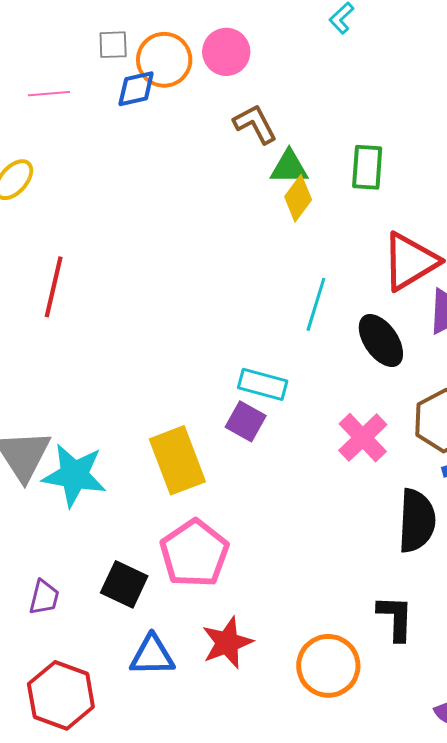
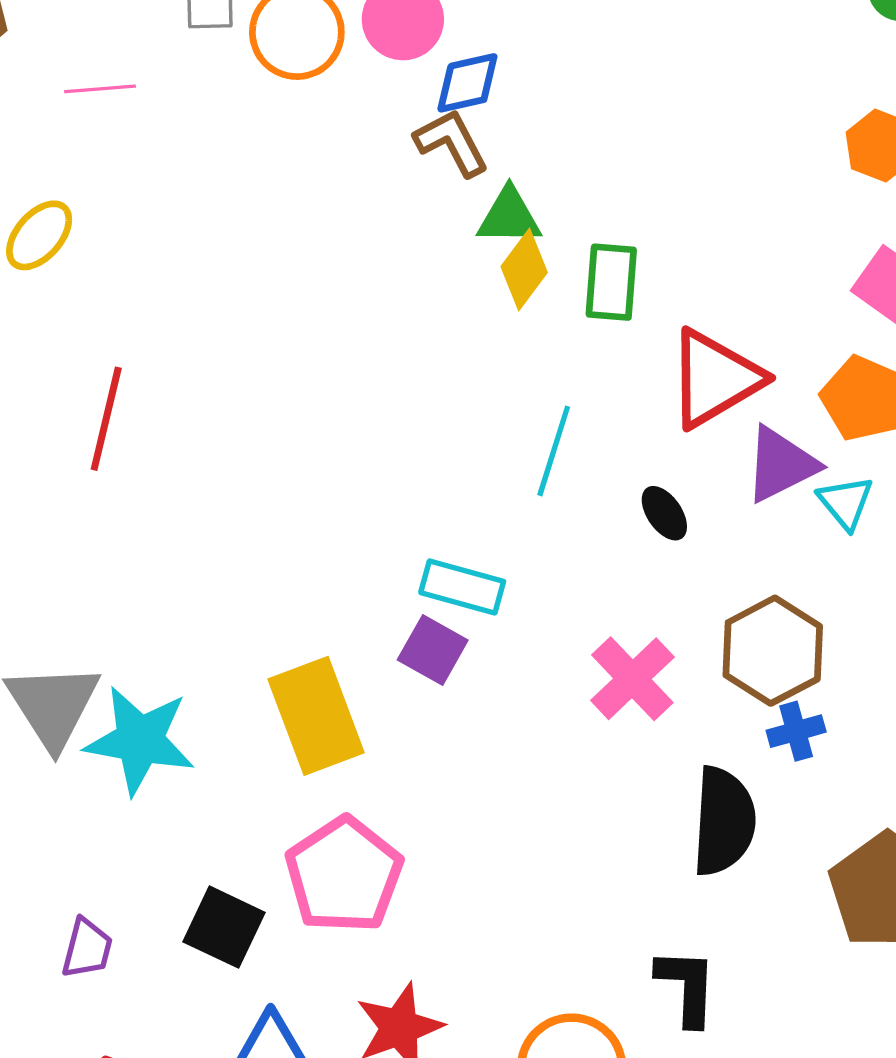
blue diamond: (136, 89) -> (467, 83), moved
green rectangle: (367, 167) -> (611, 282), moved
black ellipse: (381, 341) -> (664, 513), size x0.6

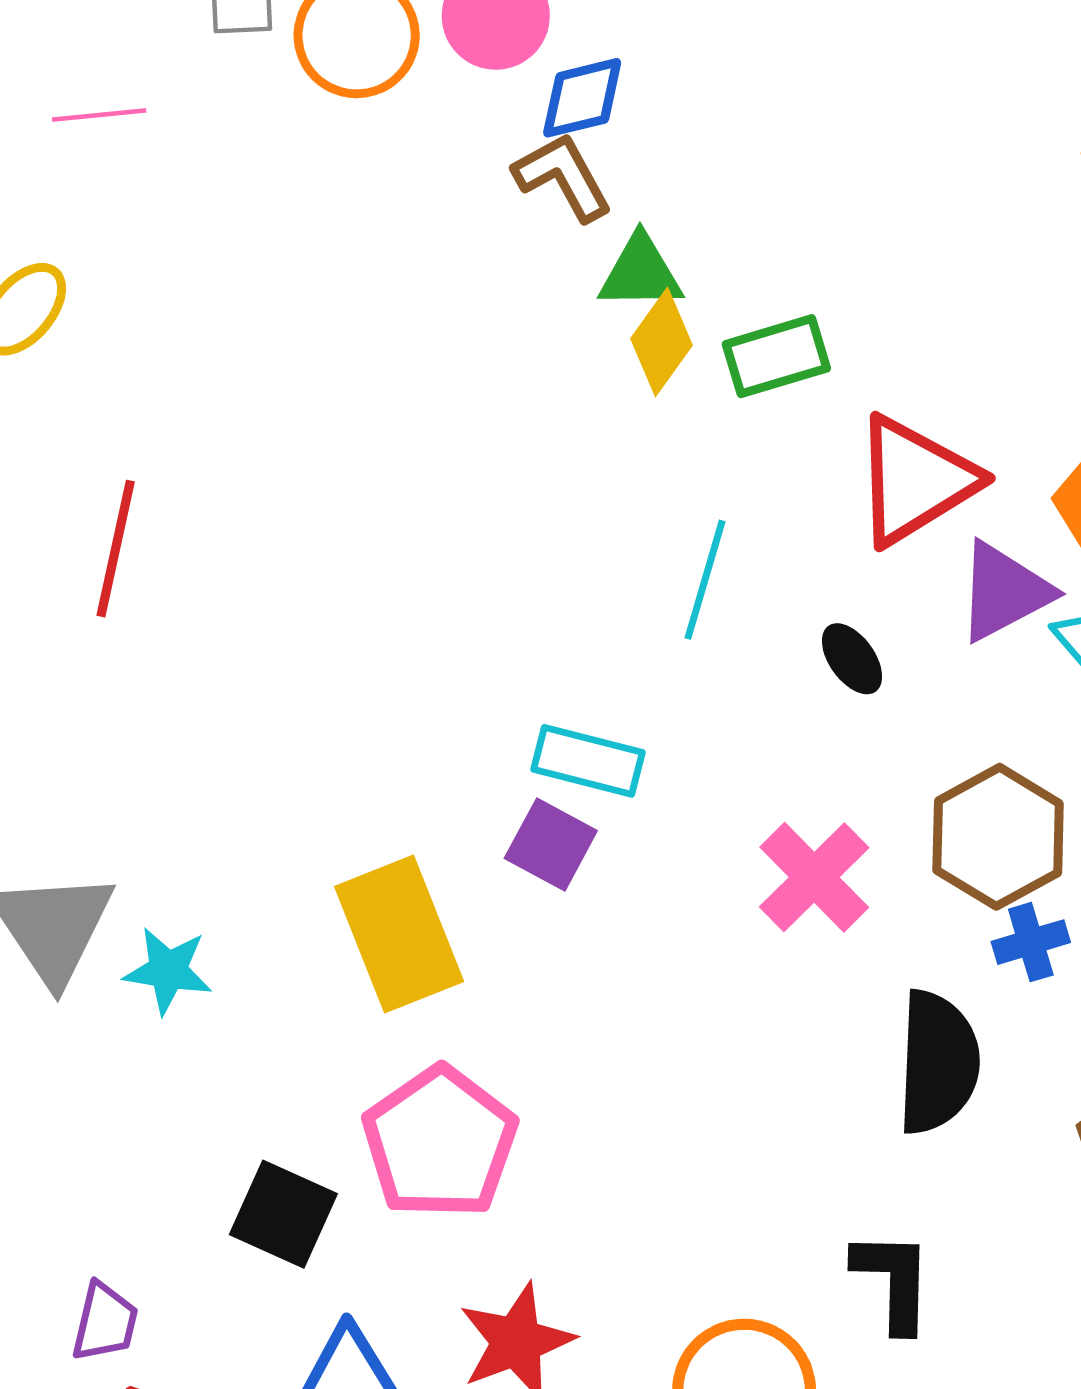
green rectangle: (611, 282) -> (776, 356), turned 70
cyan star: (140, 740) -> (168, 971), size x0.6
purple trapezoid: (87, 948) -> (105, 1322), moved

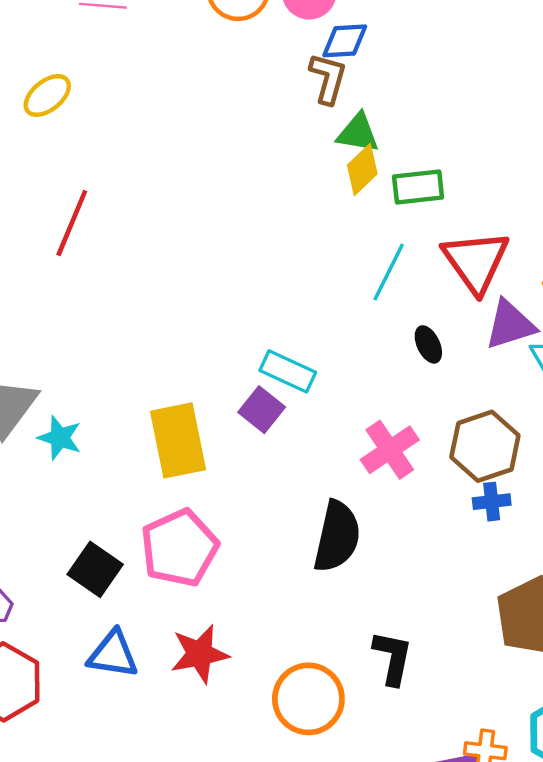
brown L-shape: (563, 177) -> (328, 78), turned 34
red triangle: (915, 480) -> (476, 261), turned -44
cyan line: (705, 580) -> (389, 272), moved
black semicircle: (938, 1062) -> (337, 537), moved

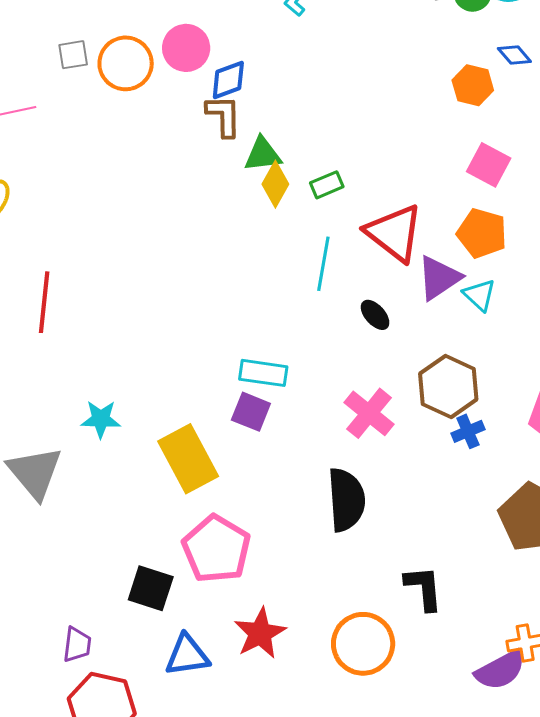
green rectangle: (418, 187) -> (327, 185), size x0.7
cyan star: (60, 438) -> (101, 419), moved

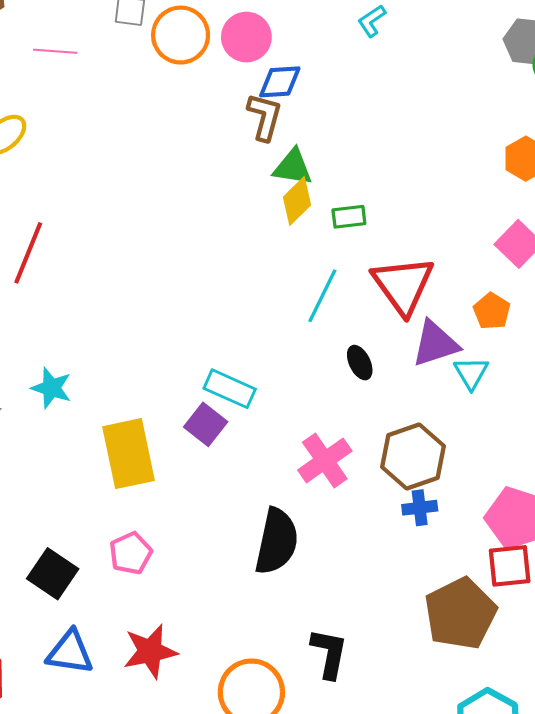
orange pentagon: (482, 233) -> (492, 311), size x0.7
pink pentagon: (216, 549) -> (131, 553), size x0.6

